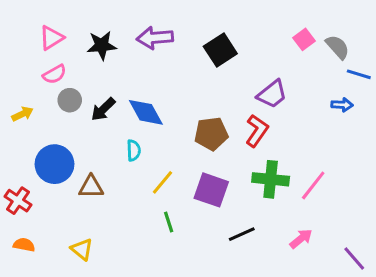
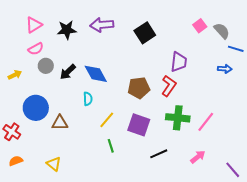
purple trapezoid: (272, 94) -> (179, 62), turned -45
orange semicircle: (24, 245) -> (16, 161), turned -32

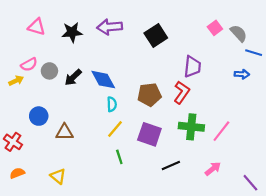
pink triangle: (34, 25) -> (37, 27), turned 48
pink semicircle: (36, 49) -> (29, 64), moved
cyan semicircle: (88, 99) -> (112, 104), moved
blue circle: (36, 108) -> (39, 116), size x0.7

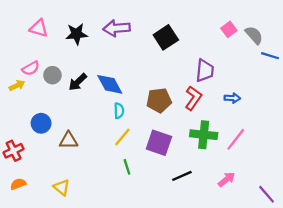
blue arrow: (242, 74) -> (232, 98), moved
red cross: (13, 142) -> (14, 151), turned 30

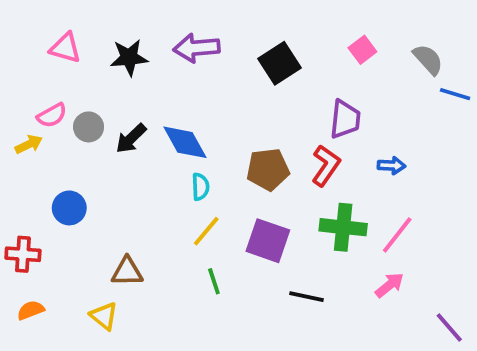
pink square: (229, 29) -> (362, 50), moved
brown triangle: (69, 140) -> (127, 272), moved
red cross: (14, 151) -> (23, 254), turned 30
black line: (182, 176) -> (307, 297), turned 36
pink arrow: (227, 179) -> (389, 285), moved

